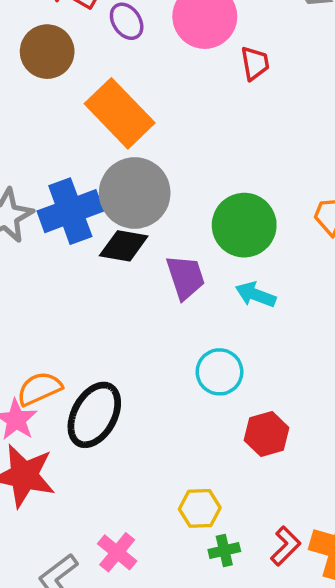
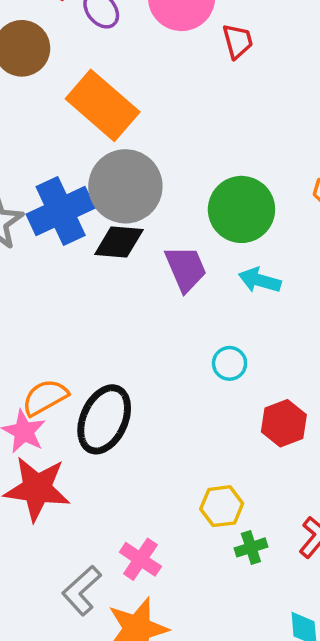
cyan circle: (220, 372) -> (230, 363), size x0.7

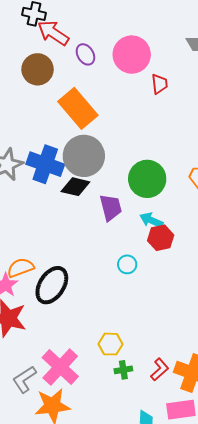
blue cross: (61, 211) -> (45, 164), turned 36
red hexagon: (284, 423) -> (161, 238), moved
pink cross: (140, 559) -> (60, 367), size x1.6

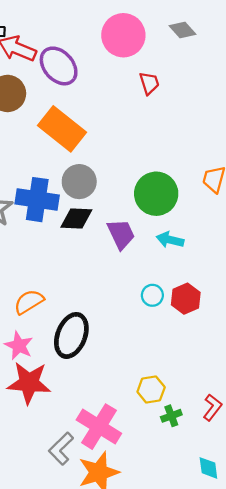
purple ellipse: (85, 54) -> (59, 66), size x1.6
pink circle: (132, 55) -> (123, 35), moved
gray circle: (84, 156) -> (79, 182), size x0.7
red hexagon: (161, 238) -> (186, 299), moved
orange semicircle: (20, 268) -> (29, 302), moved

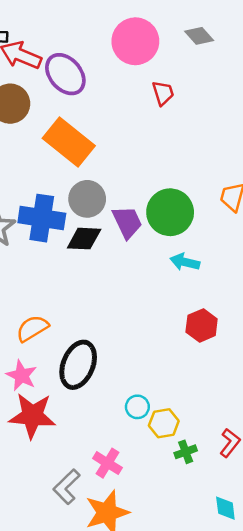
purple trapezoid: (121, 234) -> (127, 222), moved
cyan circle: (152, 295) -> (137, 407), moved
pink cross: (99, 427) -> (107, 463), size x0.6

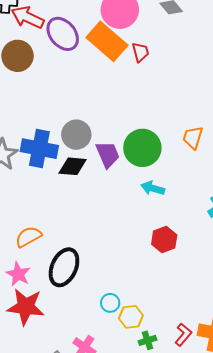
orange rectangle: (69, 142) -> (107, 41), moved

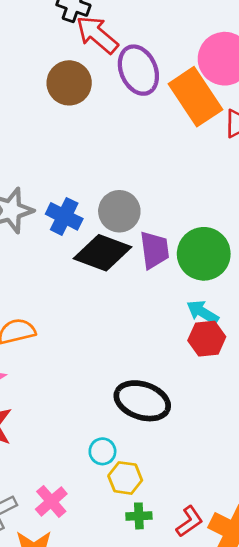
blue cross: (39, 149) -> (64, 216), size x0.7
black diamond: (73, 166) -> (102, 253), size x1.4
red hexagon: (164, 240) -> (207, 339), moved
black ellipse: (64, 267) -> (142, 401), moved, turned 69

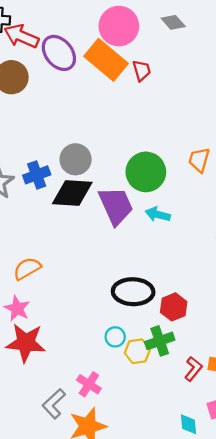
blue cross: (64, 216) -> (37, 175), turned -30
purple trapezoid: (154, 250) -> (116, 206), moved, size x1.4
red hexagon: (207, 339) -> (174, 307), moved
green cross: (139, 516) -> (160, 341), moved, size x1.5

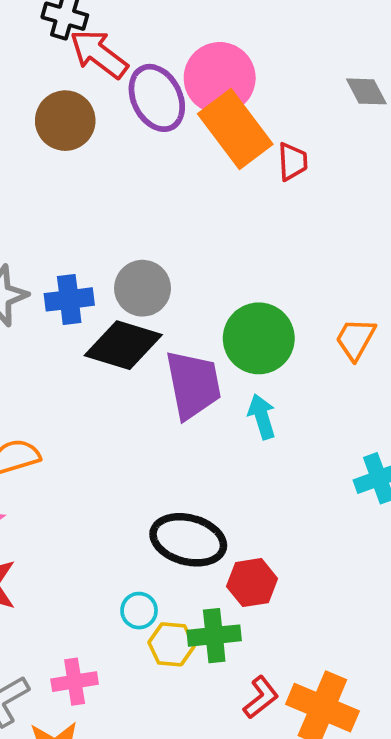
pink circle: (119, 26) -> (220, 78), moved
cyan arrow: (158, 214) -> (262, 417), turned 45
pink cross: (89, 384) -> (75, 682), turned 35

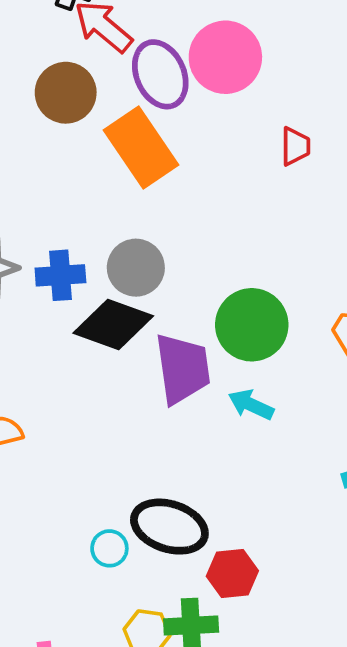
orange rectangle: (235, 129) -> (141, 147), moved
cyan arrow: (262, 417) -> (251, 405), turned -51
cyan circle: (139, 611) -> (109, 548), moved

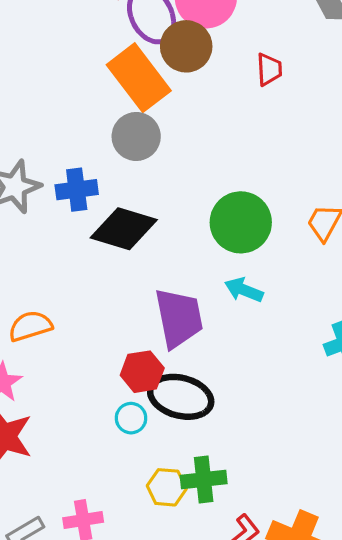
brown circle: (66, 93) -> (186, 46), moved
gray circle: (136, 268) -> (136, 136), moved
purple trapezoid: (182, 369) -> (179, 318), moved
red hexagon: (232, 573) -> (142, 372), moved

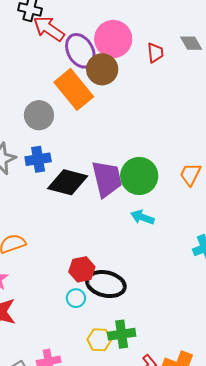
red trapezoid: (269, 69) -> (155, 53), moved
gray circle: (136, 136) -> (39, 115), moved
purple trapezoid: (179, 318) -> (107, 179), moved

